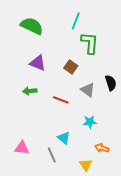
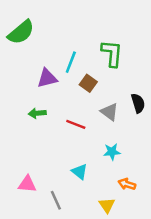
cyan line: (76, 21) -> (71, 62), moved
green semicircle: (32, 26) -> (21, 32), moved, turned 115
purple triangle: (38, 63) -> (47, 78), turned -36
gray line: (52, 155) -> (56, 200), moved

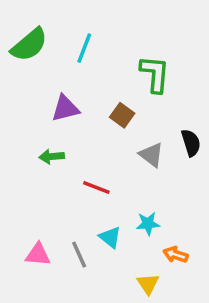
cyan line: (71, 62) -> (84, 48), moved
red line: (76, 124) -> (96, 188), moved
cyan star: (112, 152) -> (148, 224), moved
gray line: (56, 200) -> (79, 255), moved

